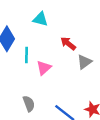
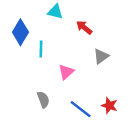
red arrow: (68, 43) -> (84, 27), moved
pink triangle: (44, 68) -> (66, 72), moved

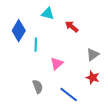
gray triangle: (101, 56) -> (93, 55), moved
red star: (109, 106) -> (93, 78), moved

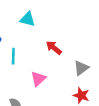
red arrow: (72, 27) -> (54, 48), moved

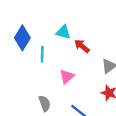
cyan triangle: (28, 19) -> (63, 32), moved

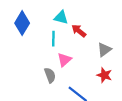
cyan line: (42, 54) -> (53, 39), moved
gray semicircle: (45, 103) -> (50, 75), moved

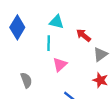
red arrow: (79, 31) -> (83, 35), moved
gray semicircle: (50, 75) -> (26, 80), moved

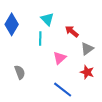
cyan triangle: (57, 22) -> (47, 19), turned 32
pink triangle: (60, 64) -> (60, 58), moved

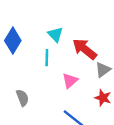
red arrow: (72, 31) -> (85, 49), size x1.5

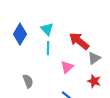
cyan triangle: (55, 34) -> (47, 29), moved

